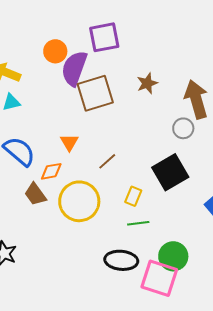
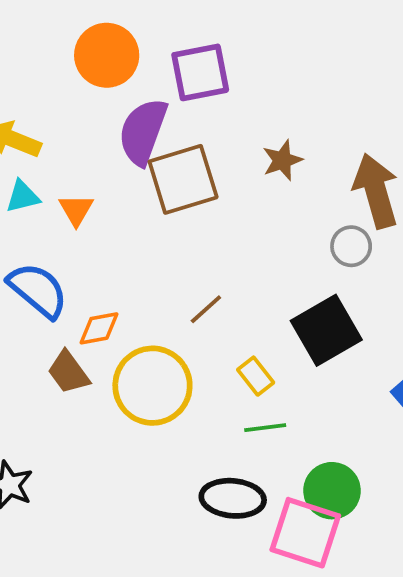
orange circle: (55, 51) -> (107, 55), moved, size x1.4
orange triangle: (69, 142) -> (76, 210), moved
yellow rectangle: (133, 196) -> (256, 376), turned -60

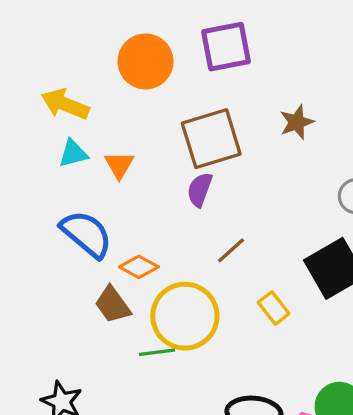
orange circle: (107, 55) -> (145, 61), moved
purple semicircle: (143, 132) -> (200, 190), moved, size x0.6
orange diamond: (99, 328) -> (139, 267), turned 39
green line: (265, 428) -> (157, 352), moved

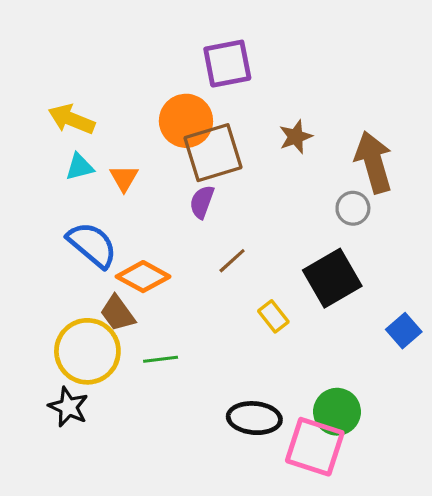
orange circle: (145, 61) -> (186, 121), moved
orange diamond: (139, 267) -> (143, 277), size x1.4
yellow circle: (185, 316) -> (87, 351), moved

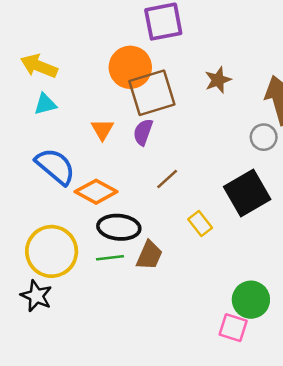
orange triangle: (124, 178) -> (102, 130), moved
brown trapezoid: (118, 313) -> (149, 255), moved, turned -120
black ellipse: (254, 418) -> (119, 227), moved
pink square: (315, 447) -> (233, 328), size x0.6

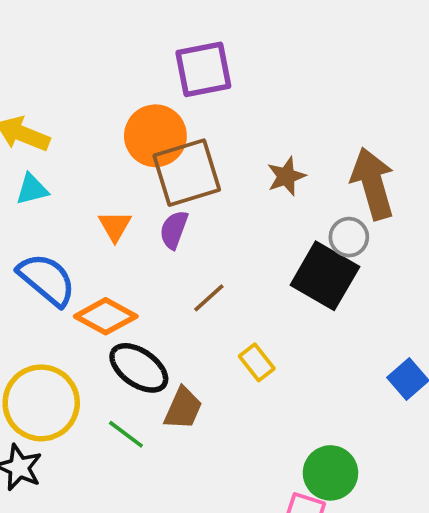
brown star: (218, 80) -> (286, 176), moved
black square: (247, 193) -> (325, 276), moved, turned -30
black ellipse: (119, 227) -> (139, 368), turned 30
green line: (110, 258) -> (126, 434), moved, turned 44

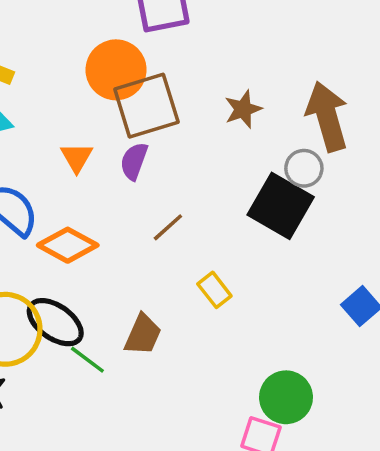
black ellipse: (139, 368) -> (55, 322), moved

